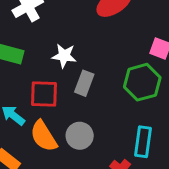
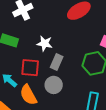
gray circle: (80, 136) -> (54, 85), moved

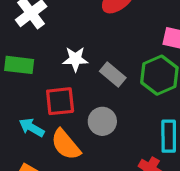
gray rectangle: (57, 62) -> (113, 74), moved, turned -63

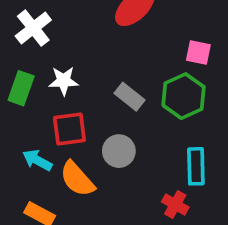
white star: (75, 59) -> (64, 81), moved
green rectangle: (19, 65) -> (21, 88), turned -76

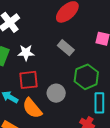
green hexagon: (184, 96) -> (86, 77), moved
gray rectangle: (130, 97) -> (66, 48), moved

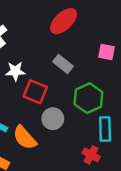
red square: (29, 80) -> (35, 92), moved, turned 30

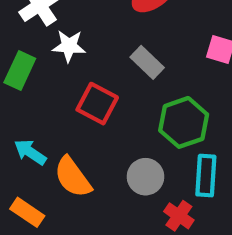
white star: (15, 71) -> (69, 46), moved
gray circle: (53, 119) -> (145, 177), moved

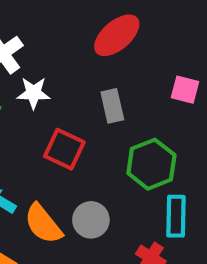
gray rectangle: (147, 62) -> (112, 106), turned 36
gray circle: (145, 177) -> (91, 220), moved

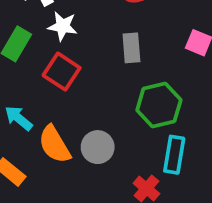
red square: (64, 149) -> (62, 72), moved

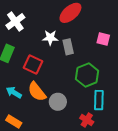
white star: (63, 26) -> (50, 38), moved
orange semicircle: (54, 144) -> (37, 92), moved

